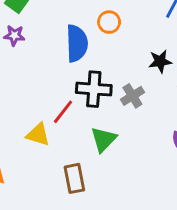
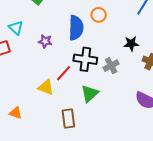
purple star: (14, 35) -> (45, 41), moved

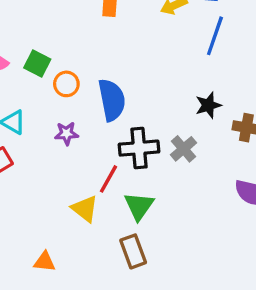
orange circle: (99, 15) -> (66, 84), moved
yellow triangle: (46, 87) -> (85, 209), turned 30
green triangle: (90, 94) -> (139, 206), moved

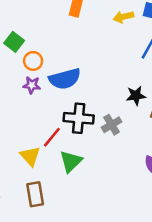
blue semicircle: (112, 100) -> (65, 79), turned 76
purple star: (67, 133) -> (32, 85), moved
brown rectangle: (133, 251) -> (35, 194), moved

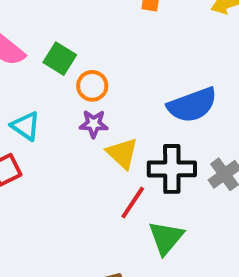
blue semicircle: (65, 79) -> (192, 105), moved
yellow triangle: (30, 156) -> (122, 153), moved

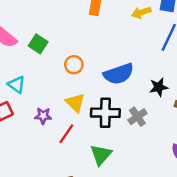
orange circle: (92, 86) -> (74, 65), moved
purple star: (94, 124) -> (43, 116), moved
red line: (133, 203) -> (66, 134), moved

